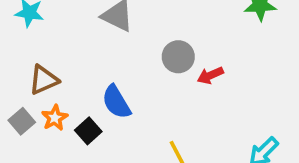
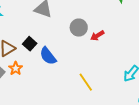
black square: (88, 131) -> (30, 44), moved

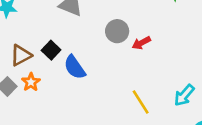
yellow line: (86, 82) -> (141, 102), moved

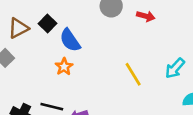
red arrow: (141, 43) -> (146, 16), moved, turned -138
orange star: (31, 82) -> (64, 67), moved

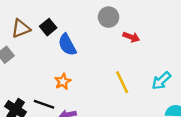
red arrow: (146, 16) -> (131, 37), moved
orange star: (64, 67) -> (63, 82), moved

